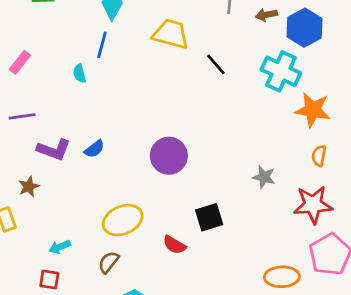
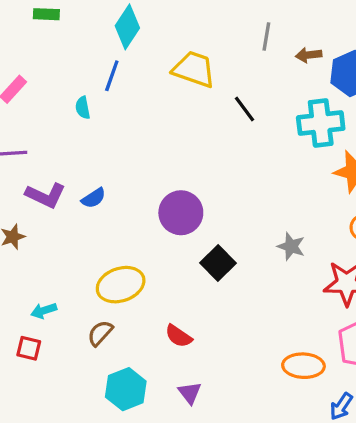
cyan cross: (281, 71) -> (321, 123), turned -36
black square: (209, 217) -> (218, 263), moved, turned -32
red semicircle: (174, 245) -> (179, 336), moved

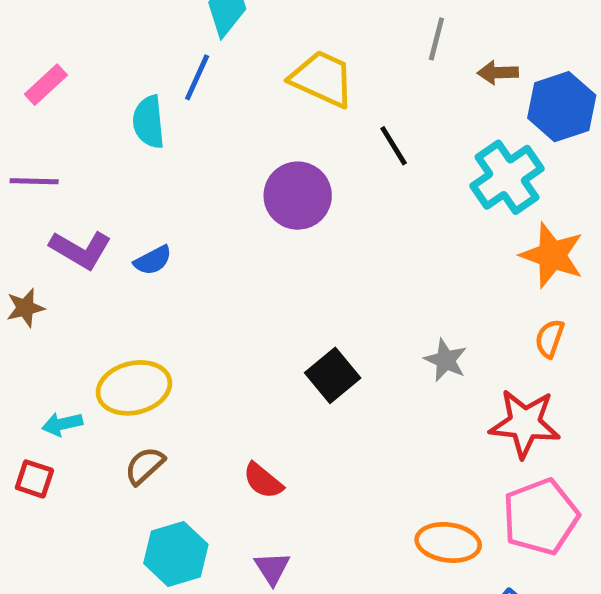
cyan semicircle: (83, 108) -> (149, 122), size x1.5
cyan cross: (321, 123) -> (507, 177), turned -33
purple circle: (181, 213) -> (298, 196), moved
yellow ellipse: (121, 285) -> (134, 388), moved

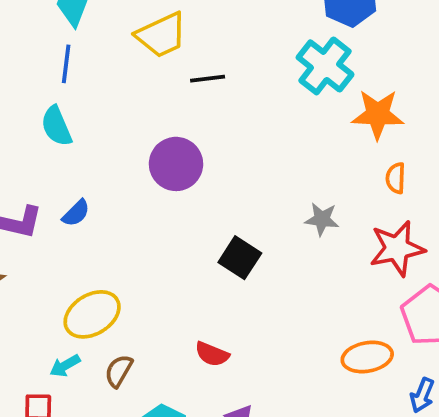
yellow trapezoid: (322, 79) -> (161, 35), turned 148
cyan semicircle: (149, 122) -> (56, 126), moved
black line: (394, 146) -> (208, 79), moved, turned -48
purple circle: (298, 196) -> (176, 164), moved
cyan arrow: (62, 424) -> (65, 366), moved

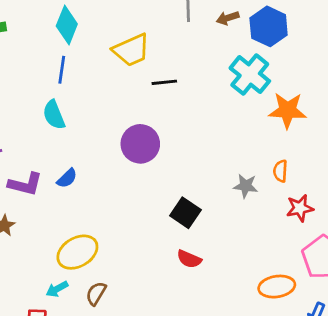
orange semicircle: (396, 178) -> (280, 171), moved
red star: (397, 248) -> (300, 208), size x0.7
red semicircle: (212, 354) -> (189, 259), moved

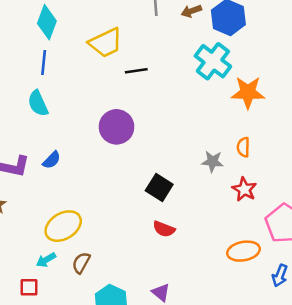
red star: (300, 208) -> (244, 189), moved, turned -30

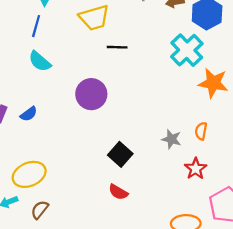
cyan semicircle: (38, 103) -> (40, 61), moved, turned -35

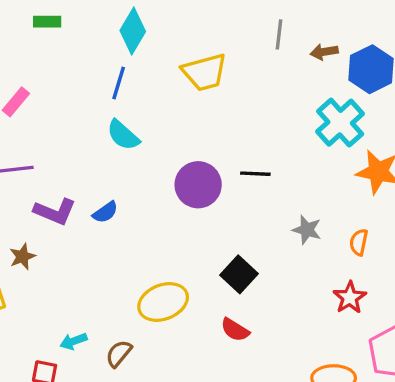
black line: (117, 47) -> (255, 174), moved
gray star: (171, 139) -> (307, 230), moved
yellow ellipse: (29, 174) -> (163, 302), moved

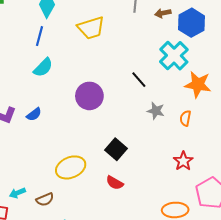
cyan semicircle: (123, 135) -> (43, 67), turned -85
black line: (255, 174) -> (139, 80), moved, turned 48
gray star: (307, 230) -> (156, 111), moved
orange semicircle: (359, 242) -> (185, 118), moved
brown semicircle: (119, 354) -> (45, 199), turned -150

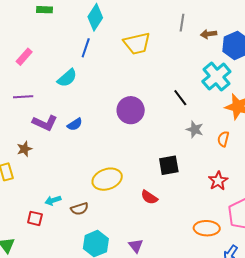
cyan semicircle: (43, 67) -> (67, 78), moved
black square: (116, 149) -> (169, 165), moved, turned 35

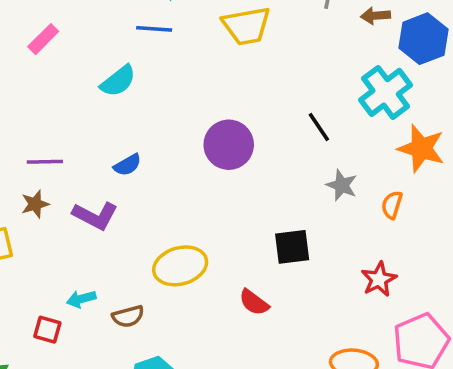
blue line: (86, 48) -> (154, 29), turned 72
purple line: (23, 97) -> (45, 162), moved
purple L-shape: (45, 123) -> (95, 216), moved

